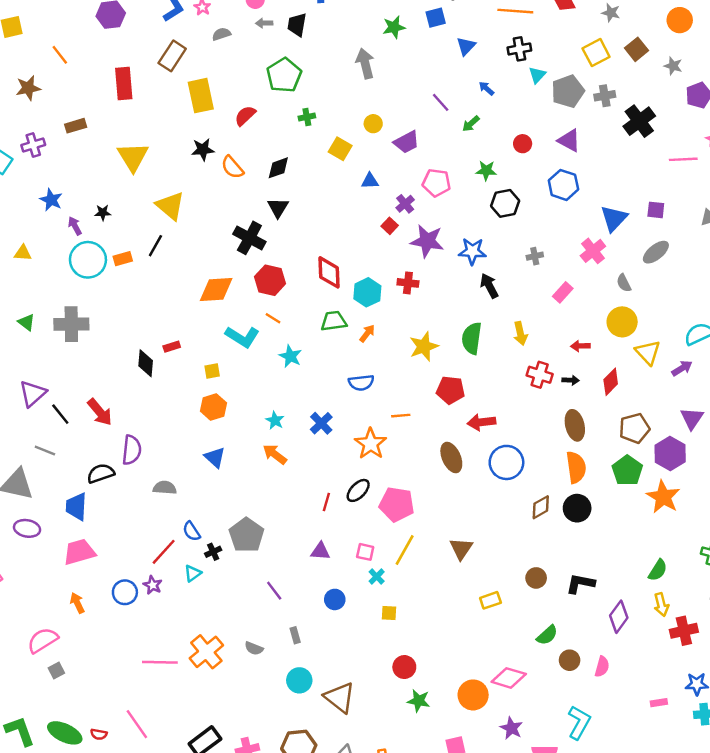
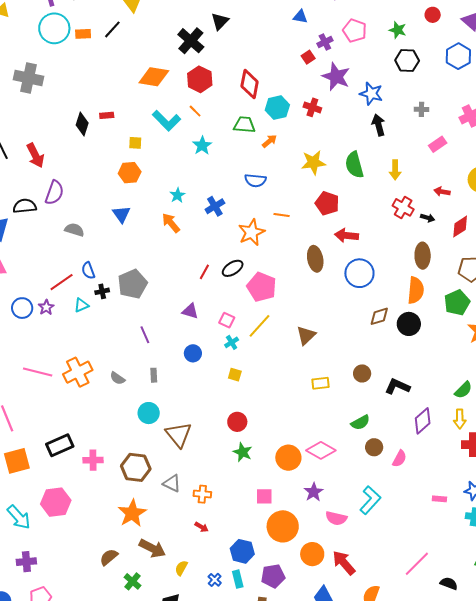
green semicircle: (472, 338) -> (354, 165), turned -36

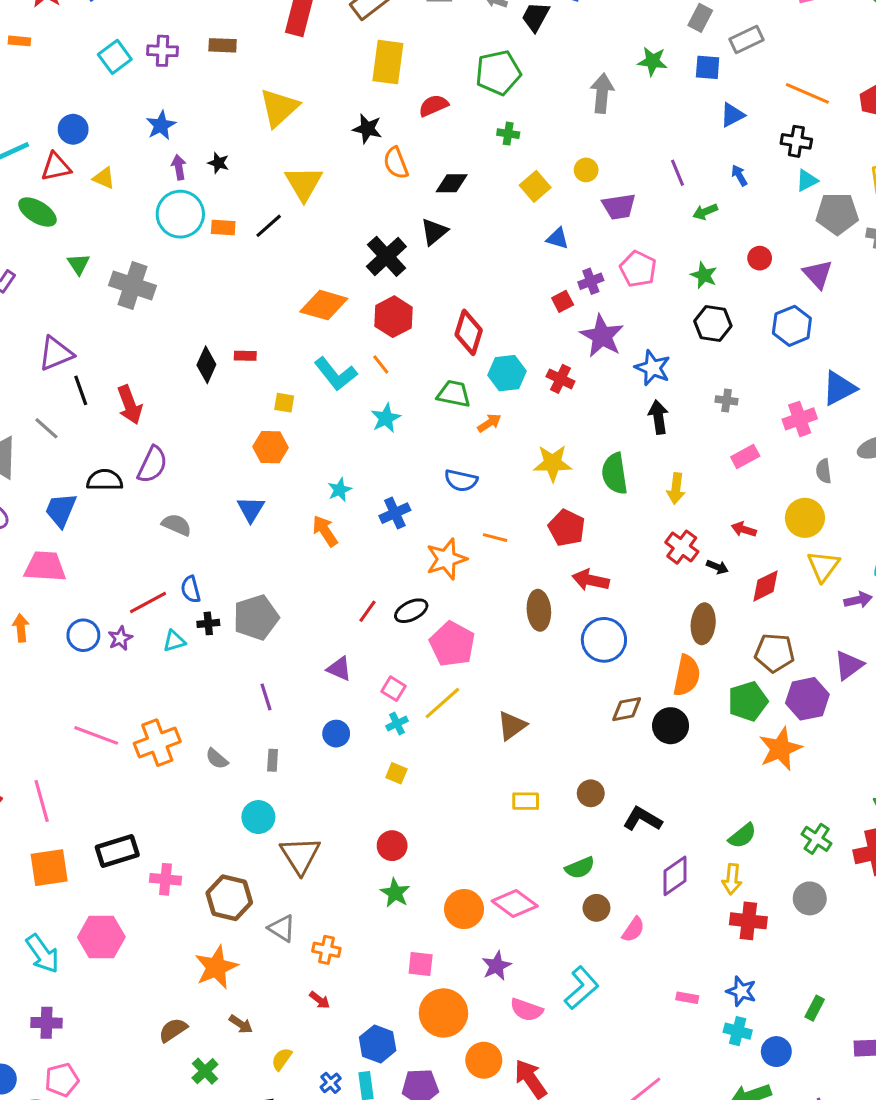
brown arrow: (152, 548) -> (241, 1024), size x0.6

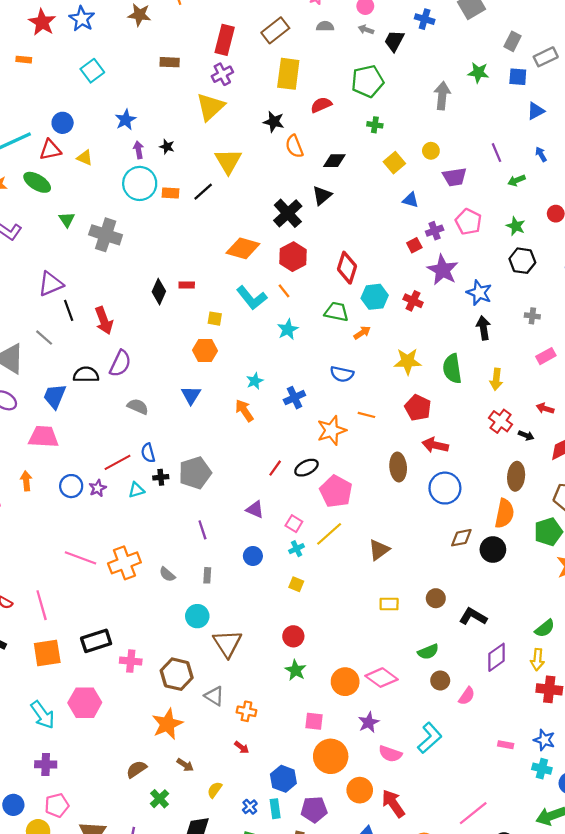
purple cross: (162, 51) -> (222, 74), moved, turned -30

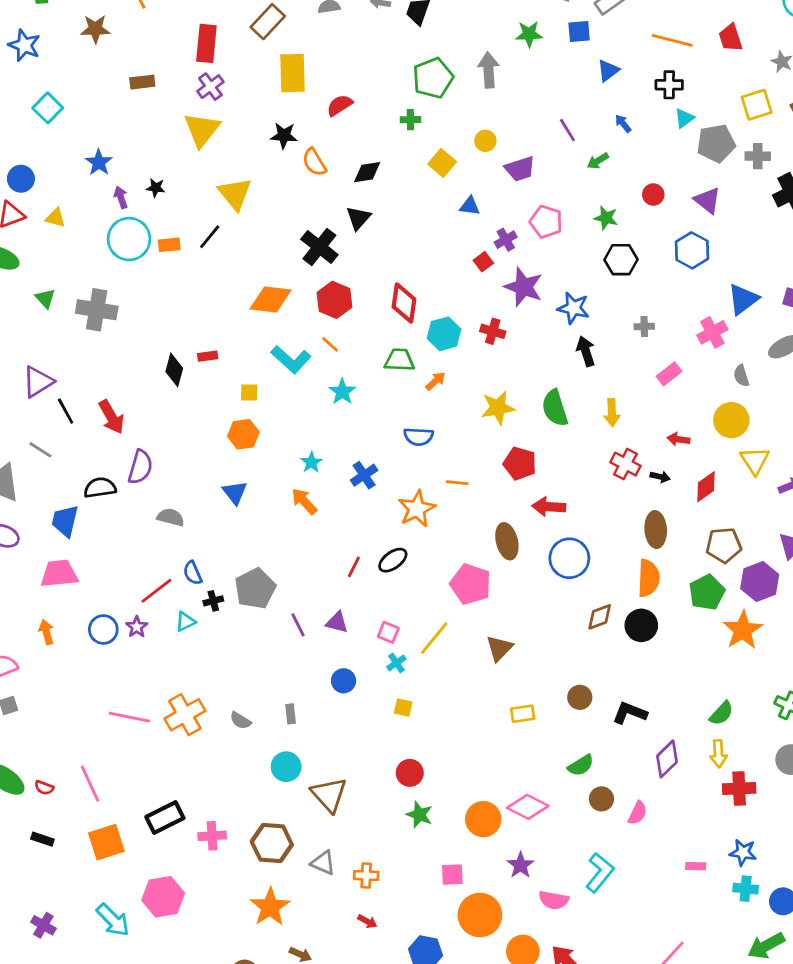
green pentagon: (367, 81) -> (433, 78), moved
pink pentagon: (336, 491) -> (471, 584), moved
purple line: (202, 530) -> (298, 625), moved

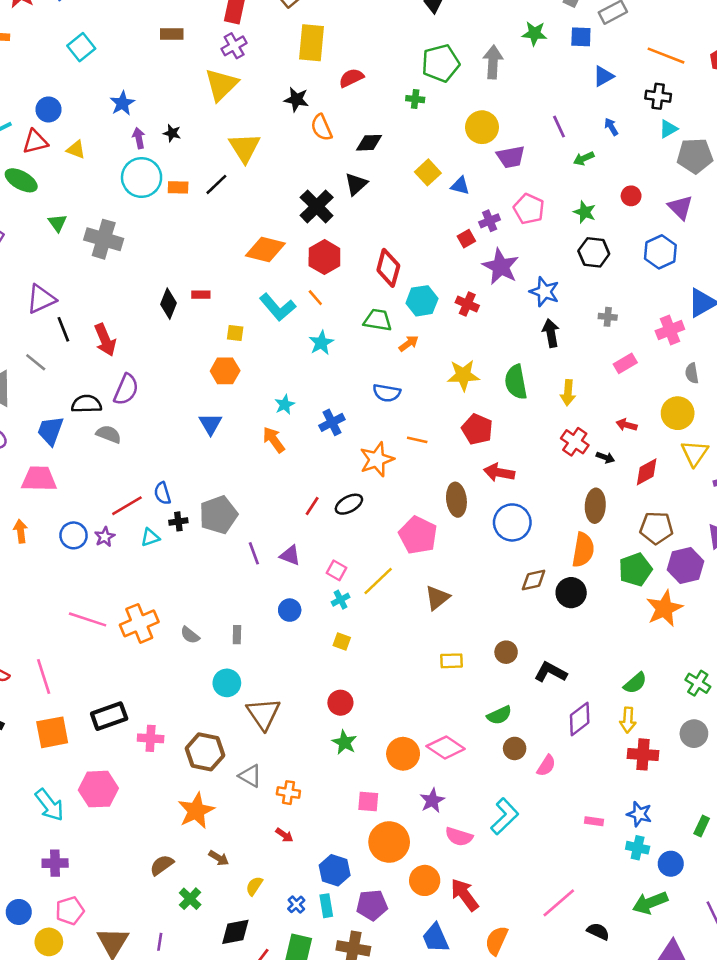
yellow circle: (485, 141) -> (482, 127), size x1.6
yellow square: (442, 163) -> (428, 172), moved
gray semicircle: (171, 517) -> (109, 434), moved

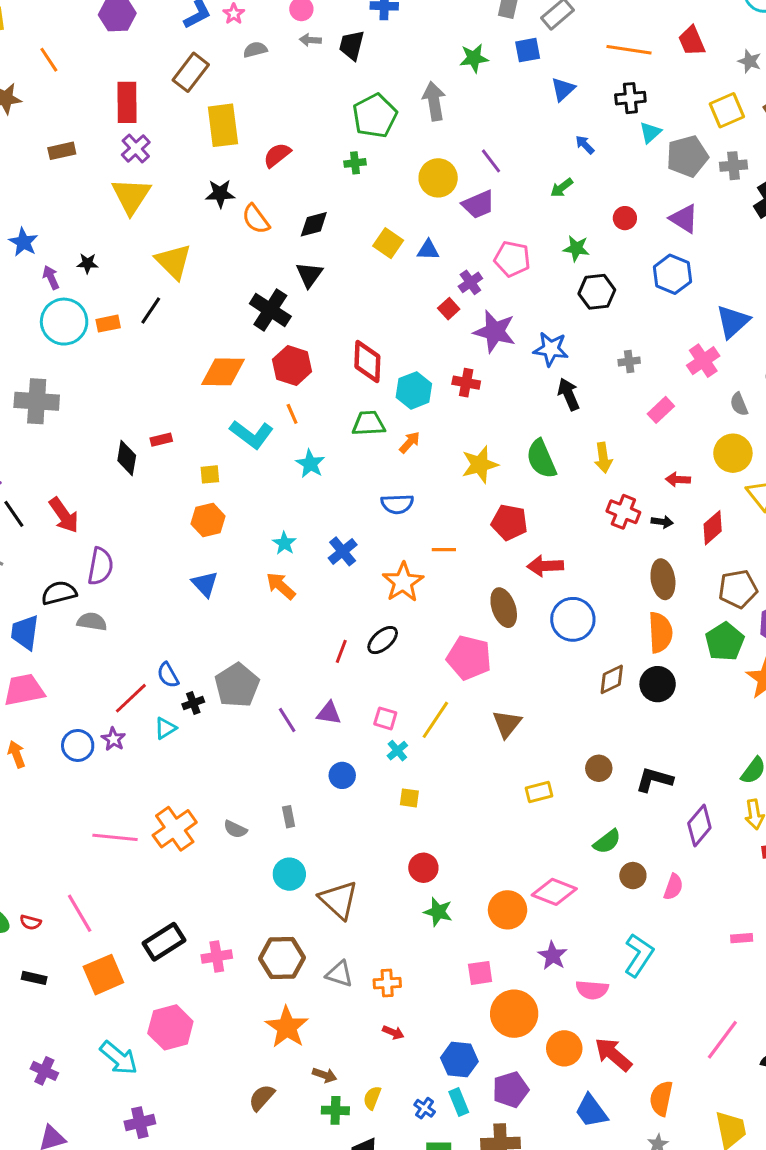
purple line: (559, 127) -> (491, 161), moved
orange line: (315, 298) -> (292, 414), turned 30
green cross: (190, 899) -> (335, 1110), moved, turned -30

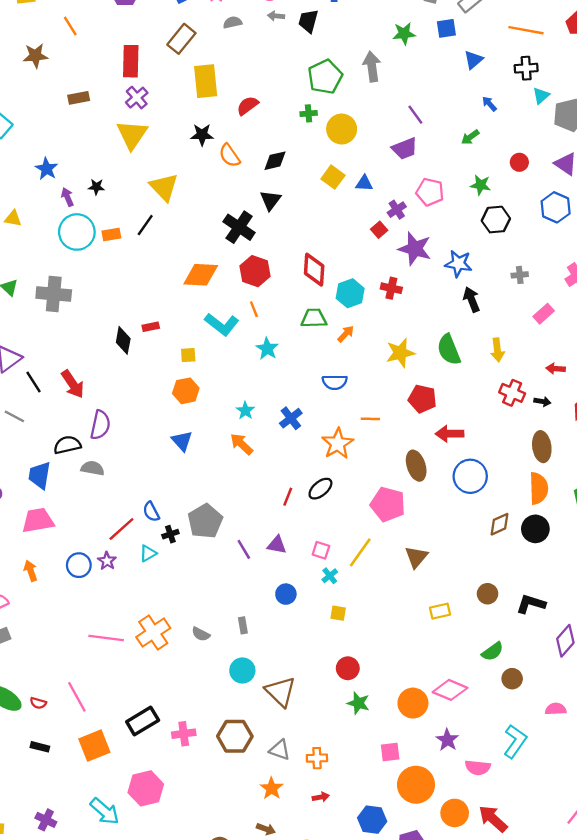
yellow circle: (438, 178) -> (342, 129), moved
pink semicircle: (673, 887) -> (556, 709), moved, turned -114
orange star: (287, 1027) -> (272, 788), moved, size x0.7
red arrow: (393, 1032) -> (321, 797), turned -35

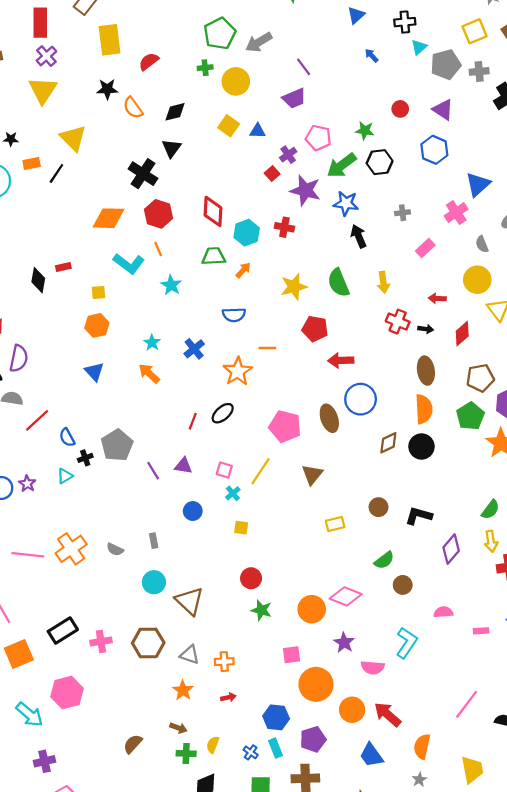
gray arrow: (372, 67) -> (259, 42), moved, turned -112
green arrow: (470, 137) -> (342, 165), moved, size x1.8
orange rectangle: (111, 234) -> (32, 164), moved
brown ellipse: (416, 466) -> (329, 418), moved
red line: (121, 529) -> (37, 420), moved

